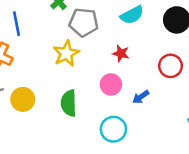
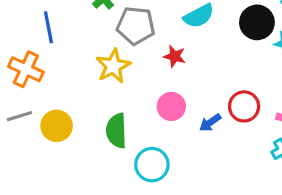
red star: (121, 53) -> (175, 56), moved
red circle: (171, 66) -> (244, 106), moved
cyan circle: (113, 129) -> (152, 165), moved

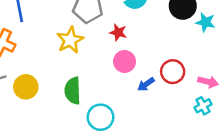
pink circle: (171, 106) -> (125, 62), moved

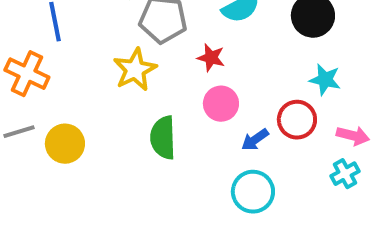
cyan star: (206, 22) -> (325, 80), moved
green semicircle: (73, 91) -> (163, 138), moved
cyan circle: (100, 117) -> (253, 192), moved

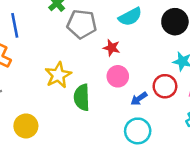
yellow star: (135, 70) -> (58, 75), moved
yellow circle: (65, 144) -> (26, 126), moved

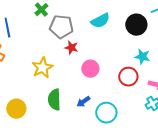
red star: (112, 48) -> (71, 48), moved
green semicircle: (82, 97) -> (54, 100), moved
blue arrow: (139, 99) -> (83, 102), moved

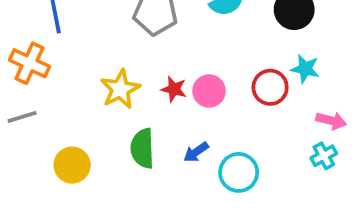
red star: (71, 48) -> (174, 89), moved
red circle: (128, 77) -> (270, 87), moved

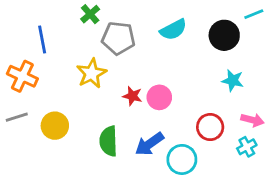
red circle: (270, 87) -> (210, 127), moved
yellow star: (120, 89) -> (92, 73), moved
blue arrow: (196, 152) -> (149, 144), size x1.5
yellow circle: (72, 165) -> (55, 126), moved

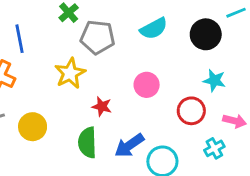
red star: (132, 96) -> (102, 106), moved
pink circle: (159, 97) -> (147, 85), moved
red circle: (210, 127) -> (191, 111), moved
cyan cross: (247, 147) -> (214, 148), moved

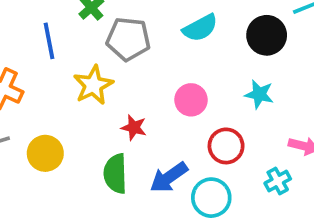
blue line: (20, 39) -> (49, 41), moved
cyan star: (214, 80) -> (259, 94), moved
red circle: (191, 111) -> (226, 146), moved

